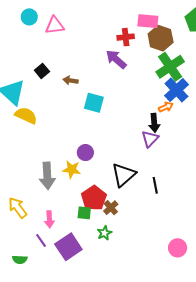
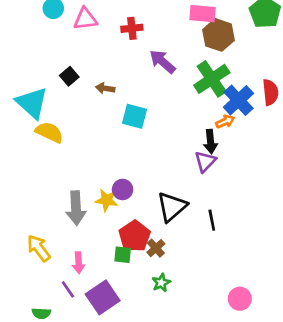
red cross: (126, 37) -> (132, 28), moved
green cross: (170, 67) -> (212, 79), moved
purple circle: (85, 153) -> (123, 189), moved
green star: (104, 233) -> (161, 283), moved

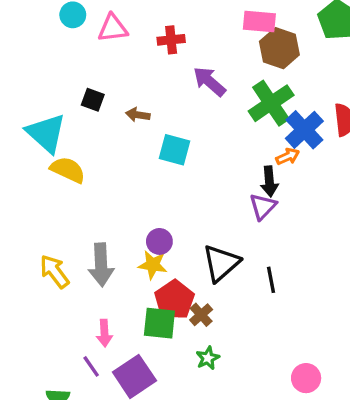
black square: (69, 76) -> (93, 100), turned -30
yellow star: (107, 200) -> (153, 265), moved
yellow arrow: (39, 248) -> (54, 271), moved
green square: (123, 255) -> (159, 323), size x1.5

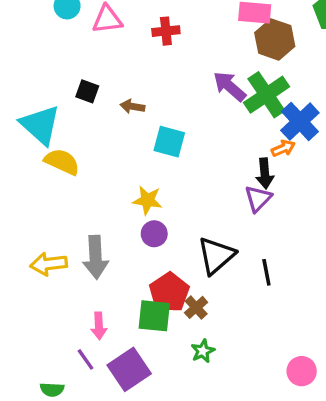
purple arrow: (209, 81) -> (230, 86), moved
yellow star: (153, 265) -> (147, 200), moved
yellow arrow: (54, 271) -> (49, 264), turned -60

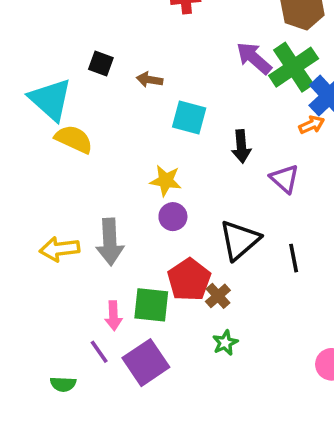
black arrow: (265, 173) -> (241, 146), moved
purple triangle: (258, 199) -> (285, 179), turned -32
green square: (154, 316) -> (151, 305), moved

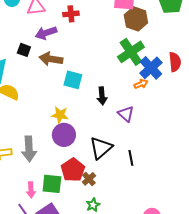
purple arrow: (254, 58) -> (46, 33), moved, turned -60
brown arrow: (149, 80) -> (51, 59), size x1.6
purple circle: (173, 217) -> (64, 135), size x1.5

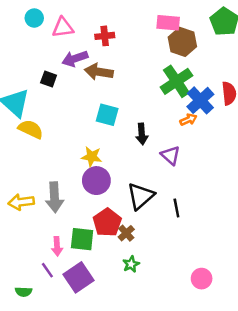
brown arrow: (51, 59) -> (99, 72), moved

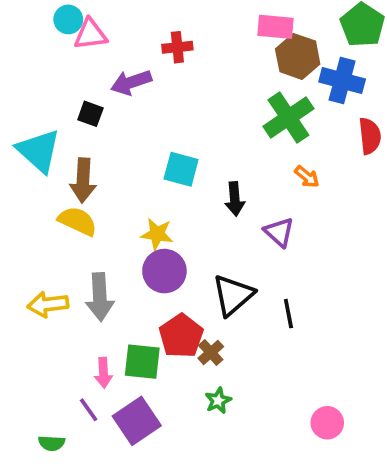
pink triangle: (63, 28) -> (90, 34), moved
brown arrow: (99, 72) -> (83, 180), moved, turned -96
blue cross: (200, 100) -> (342, 81), moved, turned -32
orange arrow: (188, 120) -> (307, 177), turned 63
yellow semicircle: (31, 129) -> (77, 221), moved

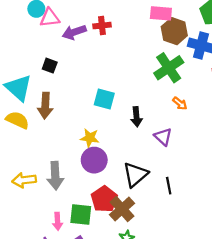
purple arrow: (131, 82) -> (74, 32), moved
yellow semicircle: (77, 221) -> (17, 120), moved
brown cross: (211, 352) -> (122, 209), size x1.6

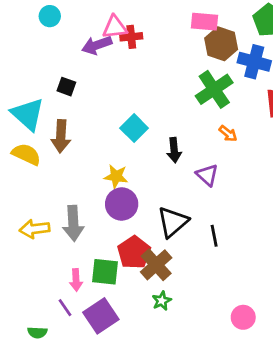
pink triangle: (50, 18) -> (115, 27), moved
cyan square: (104, 99) -> (134, 128), turned 30

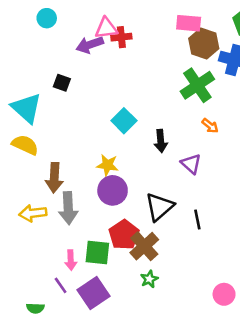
brown arrow: (61, 136) -> (54, 178), moved

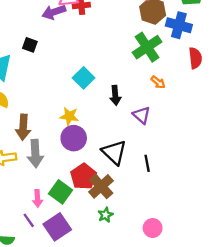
black triangle: (159, 207) -> (114, 152), turned -36
green square: (97, 252) -> (61, 192), turned 30
pink circle: (224, 294) -> (153, 228), moved

